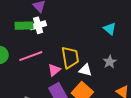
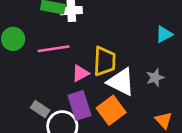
cyan triangle: (110, 29) -> (164, 34), turned 40
white triangle: (85, 70) -> (121, 82), size x1.6

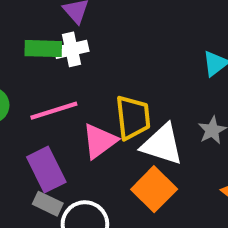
pink triangle: (80, 73) -> (100, 141), size x1.4
purple rectangle: (79, 105) -> (46, 169), moved

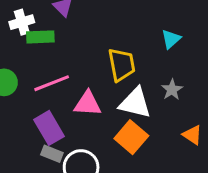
white cross: (72, 49) -> (22, 22), moved
yellow trapezoid: (133, 117) -> (122, 65), moved
pink triangle: (100, 141) -> (88, 104), turned 44

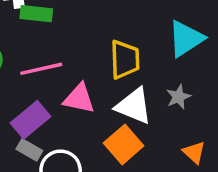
cyan triangle: (171, 39) -> (186, 39), size x1.6
purple rectangle: (49, 128) -> (31, 120), turned 72

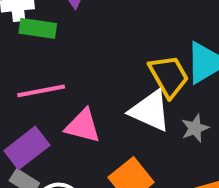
yellow trapezoid: (125, 59) -> (169, 76), moved, turned -30
white triangle: (134, 106) -> (150, 111), moved

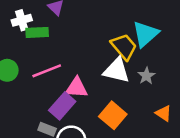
purple rectangle: (27, 148) -> (62, 106), moved

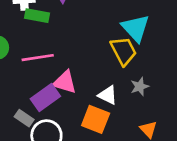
cyan triangle: (145, 34) -> (135, 28), moved, turned -44
white triangle: (117, 70) -> (108, 95), moved, size x0.7
orange square: (113, 115) -> (96, 119), turned -32

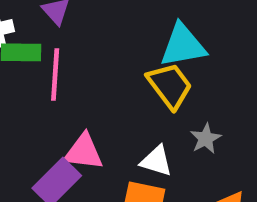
cyan triangle: (135, 28) -> (183, 45), turned -48
pink line: (38, 58) -> (55, 75), moved, turned -68

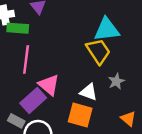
pink line: (55, 75) -> (26, 60), moved
pink triangle: (84, 152) -> (49, 85), turned 30

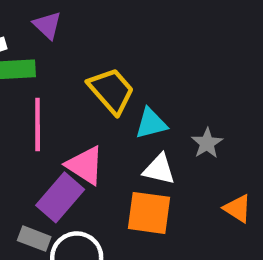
cyan triangle: (107, 30) -> (151, 124), moved, size x0.7
yellow trapezoid: (98, 51) -> (111, 91), moved

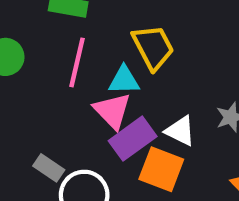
cyan triangle: (151, 124) -> (124, 80), moved
purple rectangle: (60, 197) -> (133, 139), moved

